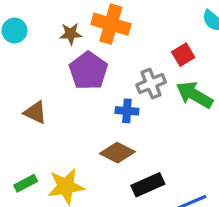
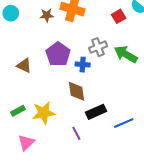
red square: (183, 55) -> (119, 16), moved
purple pentagon: (88, 71) -> (58, 54), moved
brown diamond: (117, 153) -> (76, 91), turned 55

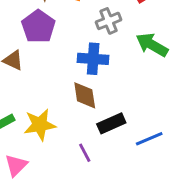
gray cross: (98, 47) -> (109, 21), moved
purple pentagon: (58, 54) -> (38, 27), moved
blue cross: (83, 65) -> (93, 59), size x1.5

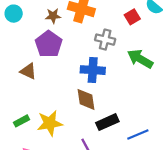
gray cross: (109, 21) -> (105, 40), turned 36

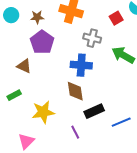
brown star: (53, 16) -> (37, 17), moved
green rectangle: (21, 121) -> (14, 95), moved

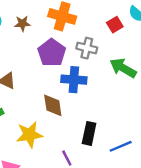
purple pentagon: (42, 42) -> (52, 53), moved
brown diamond: (75, 91) -> (53, 105), moved
black rectangle: (94, 111) -> (89, 133), turned -54

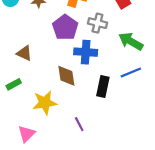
black rectangle: (89, 133) -> (103, 87), moved
blue line: (121, 146) -> (131, 73), moved

